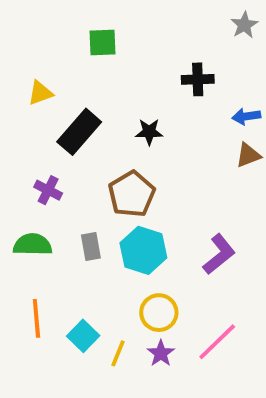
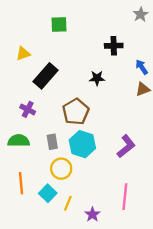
blue arrow: (246, 116) -> (142, 67), turned 64
black star: (149, 132) -> (97, 78), moved
yellow circle: (159, 313) -> (61, 169), moved
pink line: (217, 342) -> (125, 197), turned -40
purple star: (161, 353) -> (92, 214), moved

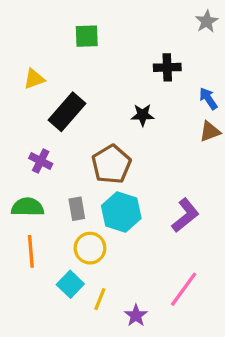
orange line: (21, 183) -> (31, 251), moved
pink line: (125, 197) -> (184, 289), turned 30

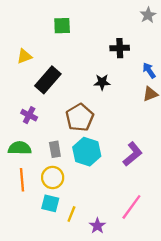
yellow circle: (90, 248) -> (53, 178), moved
cyan square: (70, 284) -> (50, 203), turned -30

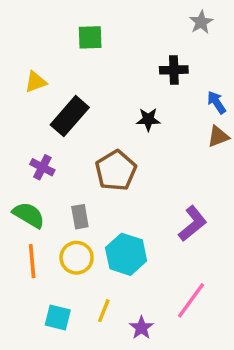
gray star: (148, 15) -> (201, 22), moved
green semicircle: (20, 148) -> (29, 215), turned 30
cyan hexagon: (87, 152) -> (126, 254), moved
cyan square: (50, 203) -> (58, 317), moved

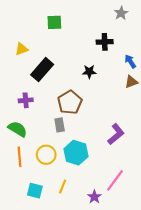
purple cross: (42, 167) -> (26, 100), turned -32
gray rectangle: (80, 217) -> (60, 125), moved
purple star: (141, 328) -> (94, 197), moved

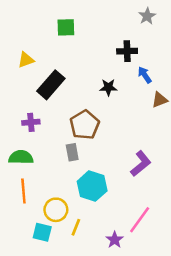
blue arrow: (130, 61) -> (145, 75), moved
green semicircle: (17, 129) -> (21, 157), turned -30
yellow circle: (46, 155) -> (56, 210), moved

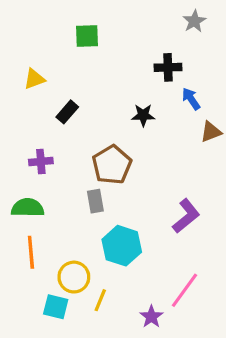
black rectangle: (51, 85) -> (67, 112), size x0.6

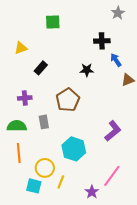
gray rectangle: (95, 201) -> (44, 122), moved

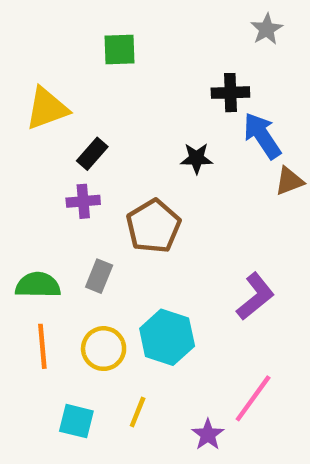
yellow triangle: (21, 48) -> (47, 108), size x1.5
blue arrow: (116, 60) -> (262, 136), size x1.5
purple cross: (25, 98) -> (83, 201), moved
gray rectangle: (44, 122) -> (99, 276), turned 32
yellow circle: (45, 168) -> (104, 349), moved

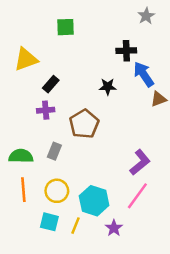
cyan hexagon: (167, 337) -> (94, 201), moved
pink line: (253, 398) -> (137, 196), moved
cyan square: (76, 421) -> (49, 222), moved
purple star: (208, 435) -> (114, 228), moved

